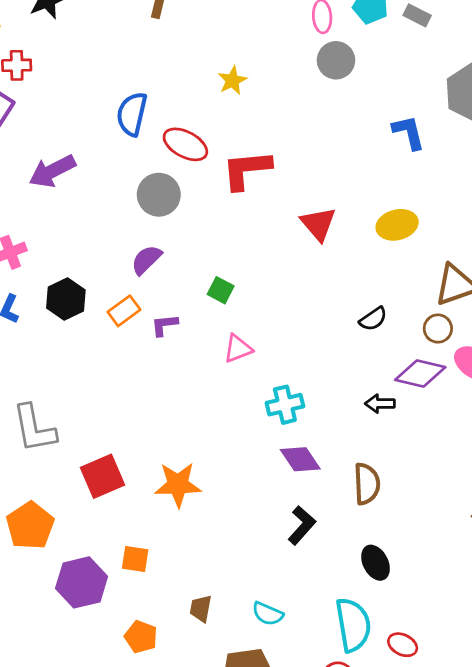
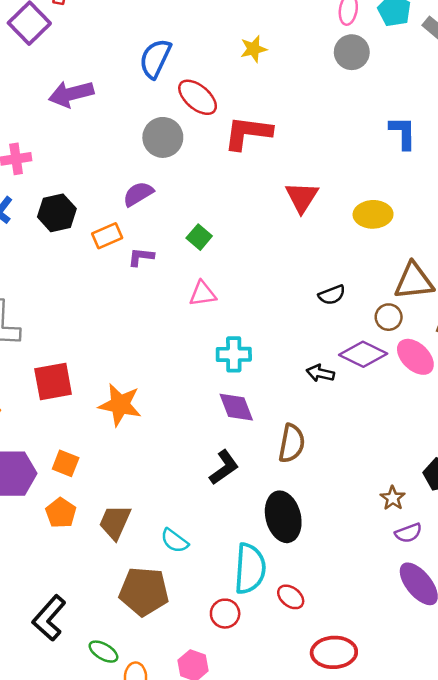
black ellipse: (376, 563) -> (283, 517), size x1.5
brown trapezoid: (201, 609) -> (115, 522), size x1.4
orange pentagon: (141, 637) -> (61, 513), moved

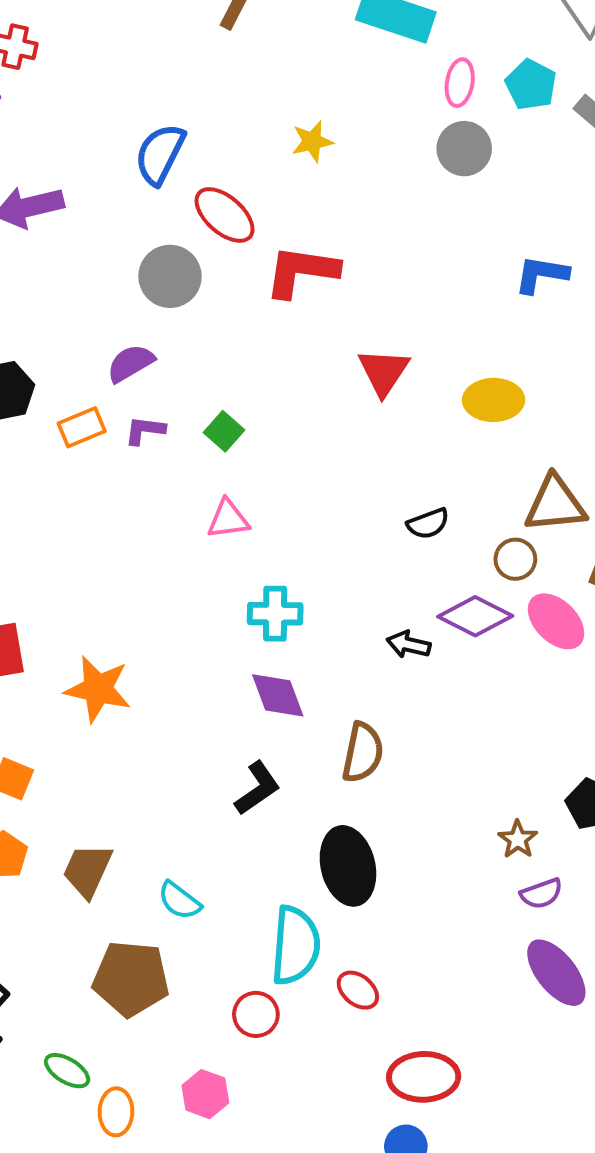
blue L-shape: (403, 133) -> (541, 274), turned -81
purple L-shape: (141, 257) -> (145, 430), moved

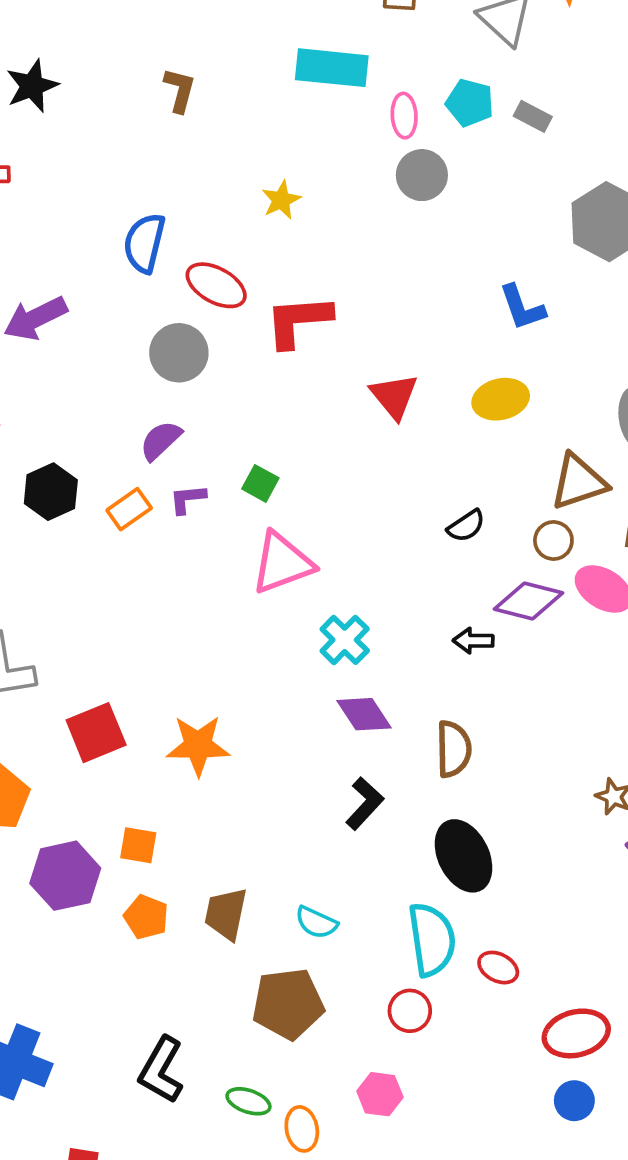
blue L-shape: (541, 274) -> (522, 307), moved, turned -106
pink triangle: (228, 519) -> (282, 563), size x1.6
cyan cross: (275, 614) -> (345, 640), turned -33

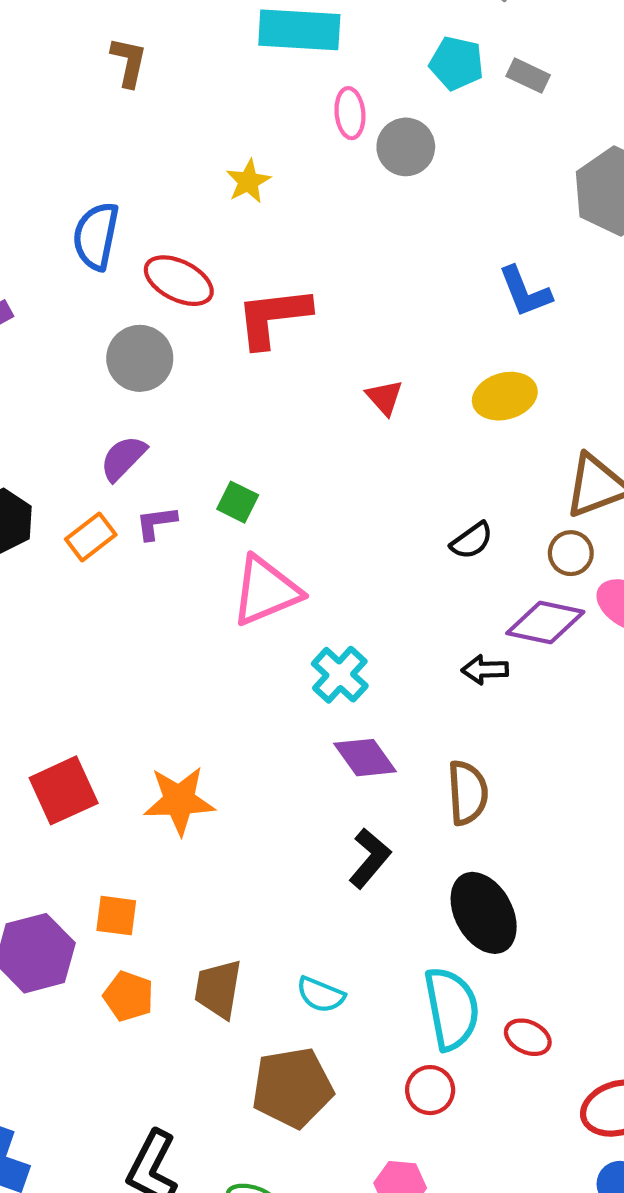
pink ellipse: (404, 116) -> (350, 113), moved
red triangle: (394, 396) -> (385, 397), size x0.7

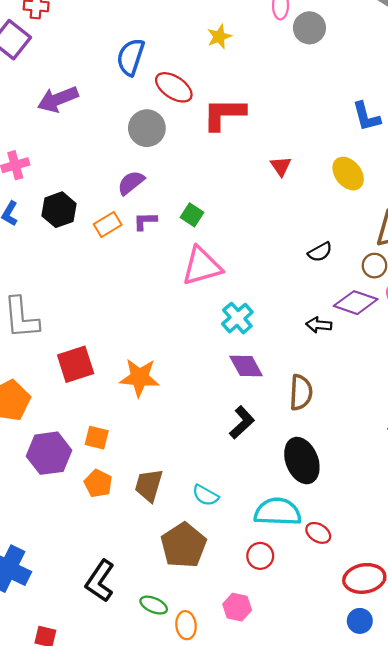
yellow ellipse: (505, 396) -> (348, 174), turned 60
cyan semicircle: (452, 1009) -> (278, 512), turned -84
brown pentagon: (292, 1088) -> (184, 545), turned -30

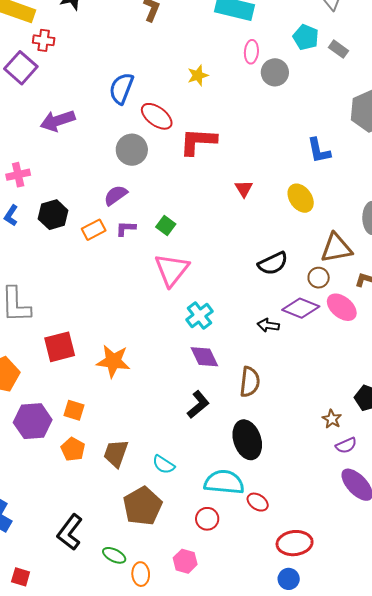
black semicircle: (320, 252) -> (273, 263), size x1.4
pink triangle: (202, 266) -> (172, 270), turned -39

